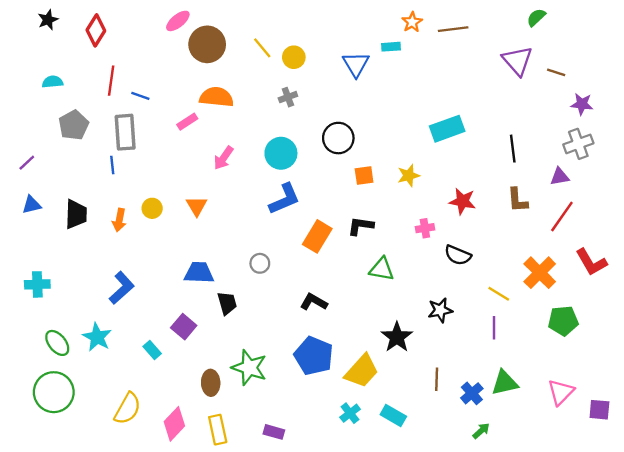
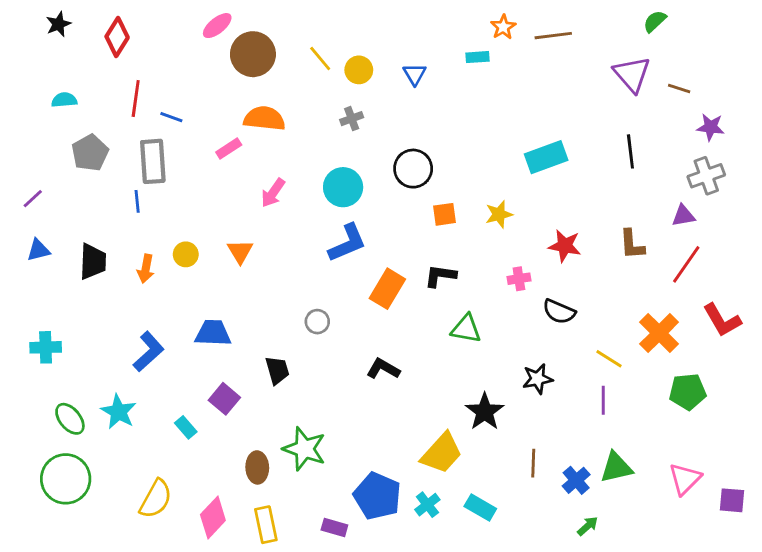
blue triangle: (356, 64) -> (415, 74), moved, size x0.7
black line: (513, 149) -> (630, 151), moved
blue trapezoid: (199, 273) -> (213, 333), moved
blue pentagon: (314, 356) -> (377, 496), moved

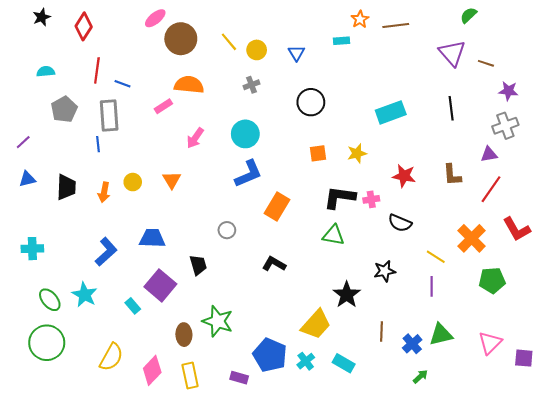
black circle: (413, 169) -> (311, 102), moved
black L-shape: (440, 276) -> (340, 197), moved, size x1.4
purple square: (224, 399) -> (160, 285), size x1.4

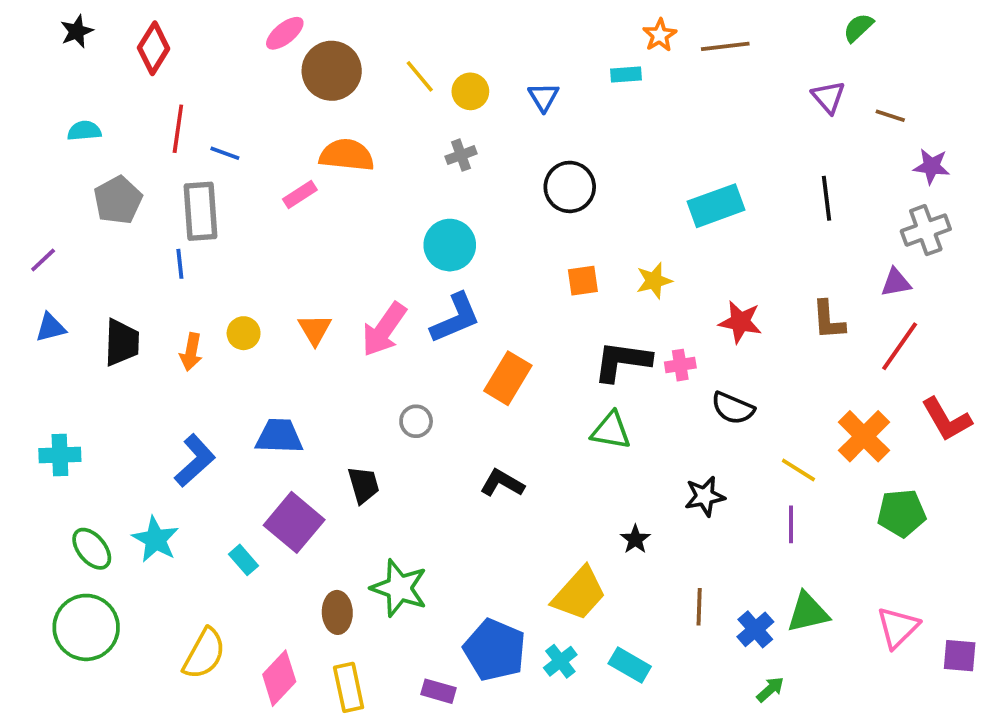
purple triangle: (452, 53) -> (828, 97), size x0.7
pink arrow: (195, 138) -> (384, 329), moved, size x1.4
black star: (347, 295) -> (635, 539), size x0.6

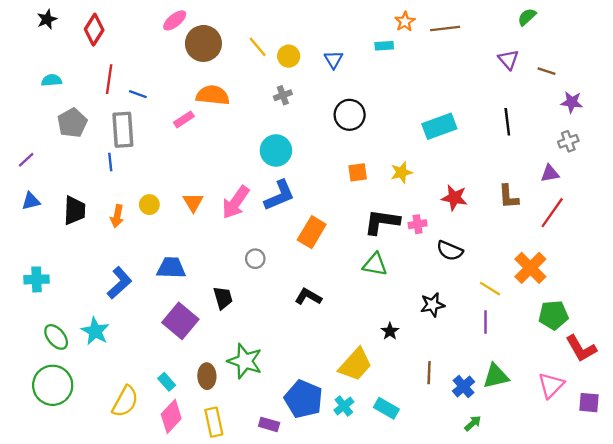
gray cross: (926, 230) -> (568, 141), size x0.7
red L-shape: (946, 419) -> (581, 348), moved
cyan rectangle: (244, 560) -> (167, 382), moved

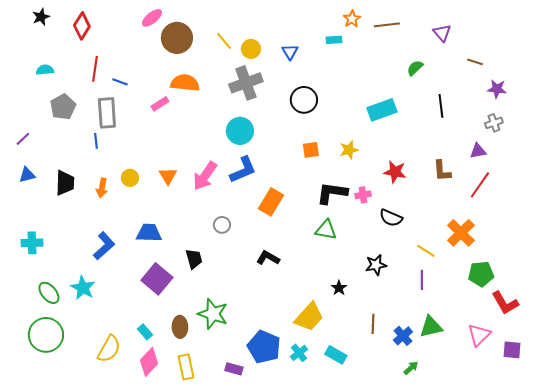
green semicircle: (527, 17) -> (415, 68), moved
purple triangle: (508, 60) -> (442, 33), moved
gray cross: (283, 95) -> (246, 83), size x2.0

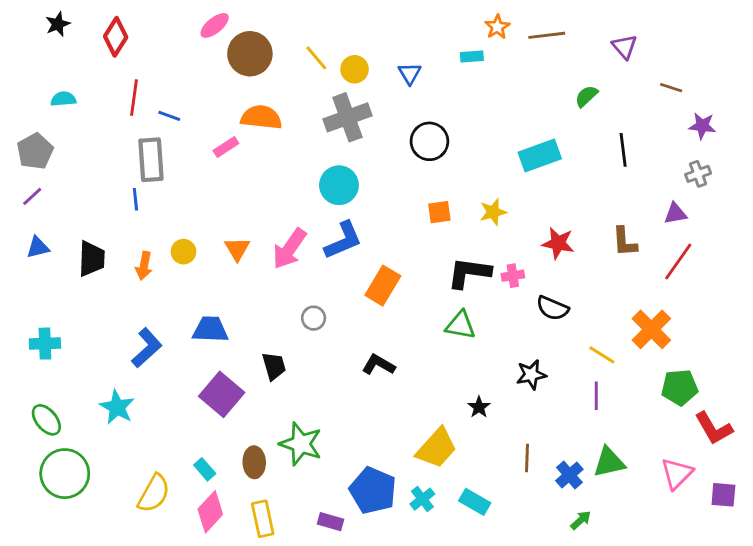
gray pentagon: (63, 107) -> (35, 151), moved
green ellipse: (49, 293) -> (46, 420), moved

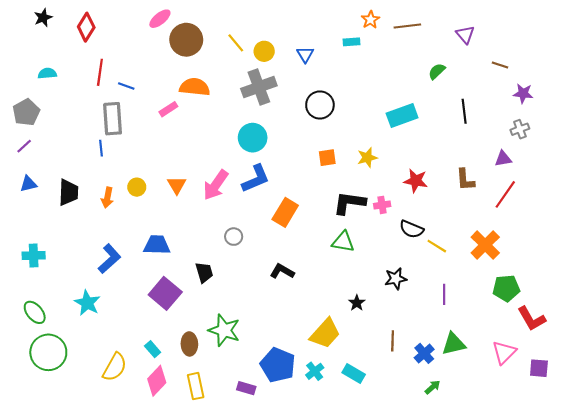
yellow line: (602, 355) -> (437, 246), moved

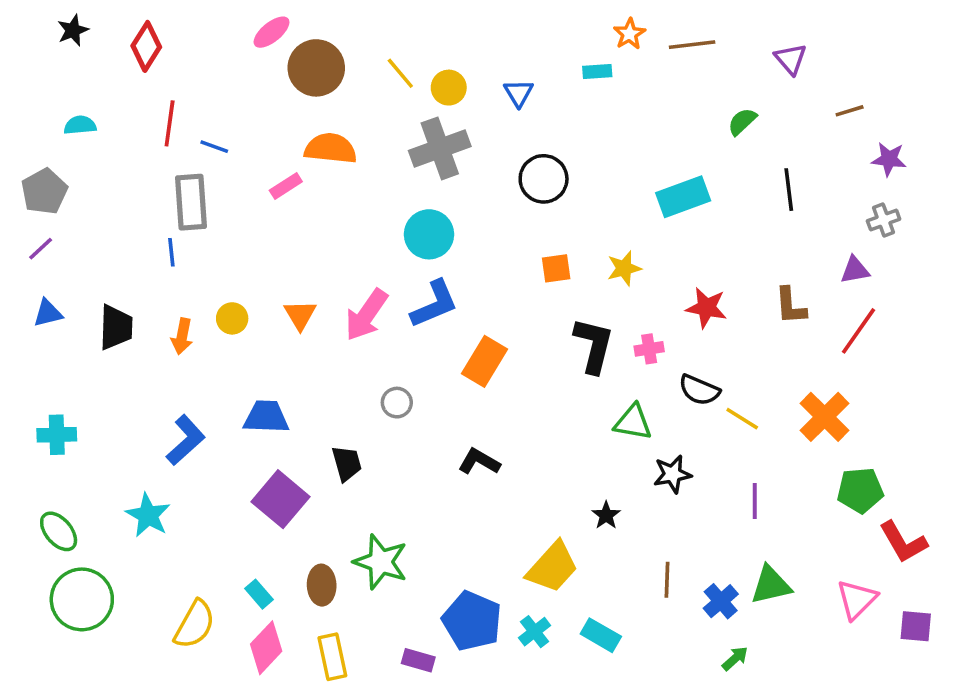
brown line: (500, 65) -> (850, 111), turned -35
black L-shape: (349, 203) -> (594, 345), turned 96
green triangle: (343, 242) -> (633, 422), moved

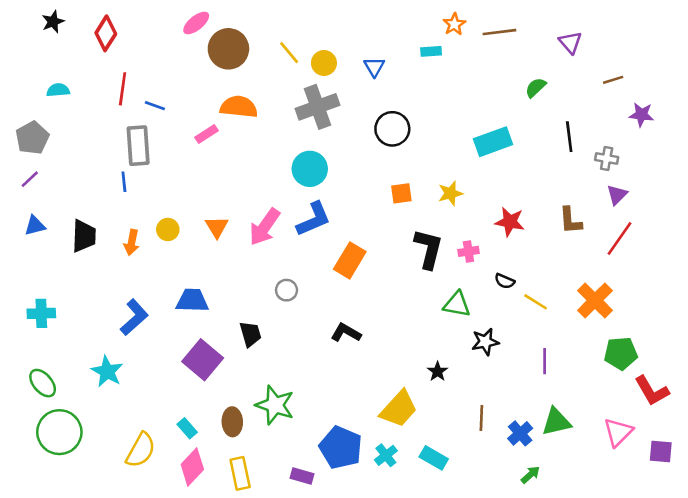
gray cross: (884, 220) -> (607, 159), moved, turned 30
purple triangle: (855, 270) -> (617, 195), turned -35
black semicircle: (699, 390) -> (505, 281), size x0.7

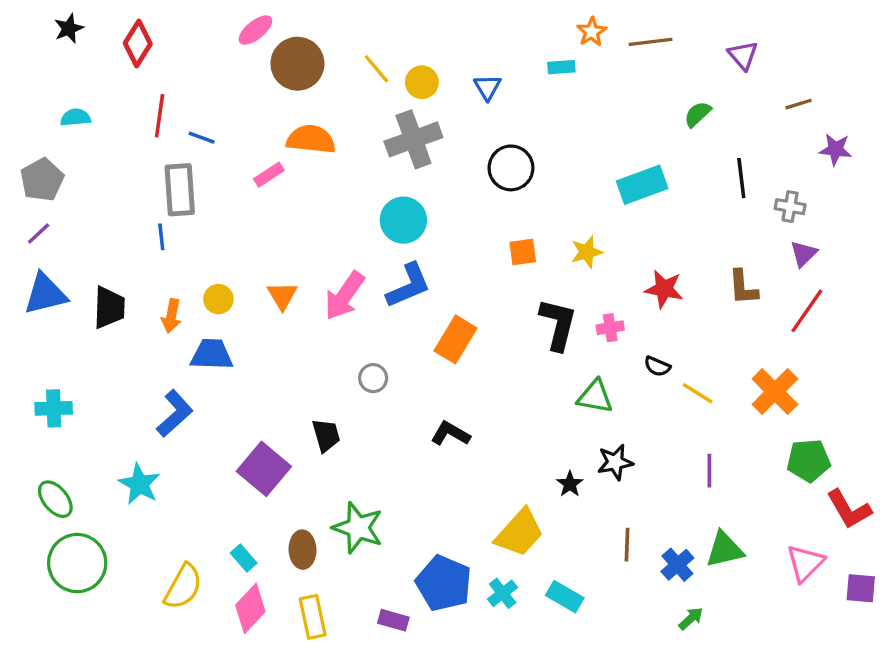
blue triangle: (35, 226) -> (45, 294), size x1.6
blue trapezoid: (192, 300) -> (212, 355), moved
black star: (485, 342) -> (615, 462), moved

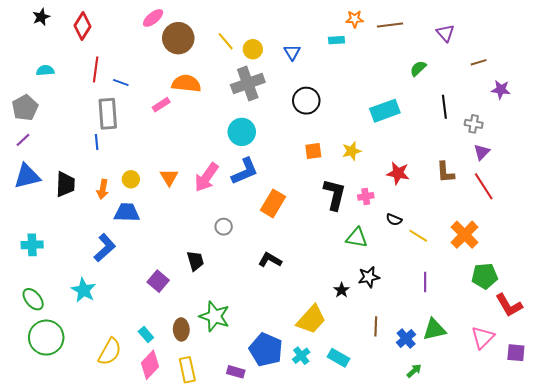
orange star: (592, 32) -> (355, 19), turned 30
red line: (807, 311) -> (484, 186), turned -68
purple square: (264, 469) -> (158, 281), size x0.7

